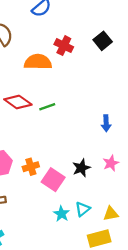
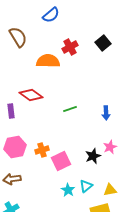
red cross: (64, 46) -> (70, 47), turned 35
green line: (47, 107) -> (70, 109), moved
black star: (81, 168) -> (93, 156), moved
pink square: (53, 180) -> (61, 161), turned 30

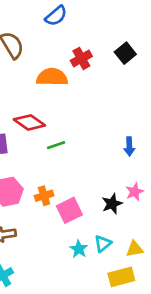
green line: (70, 109) -> (56, 145), moved

